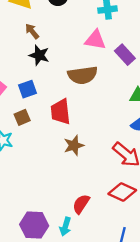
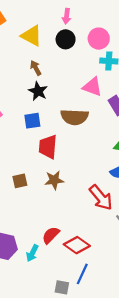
blue square: (27, 89) -> (32, 121), moved
brown square: (22, 117) -> (20, 181), moved
red diamond: (122, 192) -> (77, 245), moved

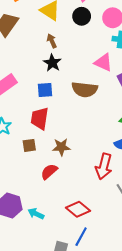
red trapezoid: (48, 147) -> (40, 119), moved
red arrow: (101, 198) -> (104, 166), turned 50
red semicircle: (51, 235) -> (49, 172), moved
cyan arrow: (32, 253) -> (36, 214), turned 84

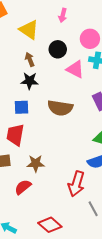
black circle: (82, 16) -> (58, 49), moved
pink triangle: (103, 62) -> (75, 69), moved
black star: (52, 63) -> (30, 81), turned -30

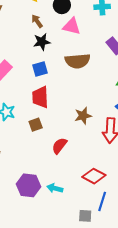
pink triangle: (75, 69) -> (72, 26), moved
brown star: (36, 163) -> (83, 116), moved

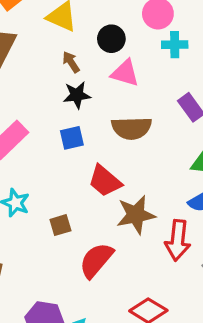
red trapezoid: (40, 97) -> (105, 181), moved, turned -50
brown star: (83, 116) -> (136, 215), size x1.4
red semicircle: (59, 146) -> (96, 260), size x1.4

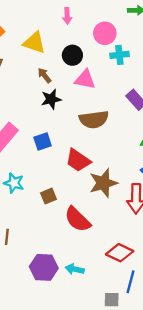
blue square: (72, 138) -> (43, 142), moved
red semicircle: (96, 260) -> (78, 219), turned -80

